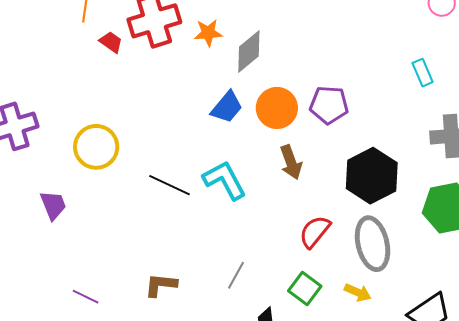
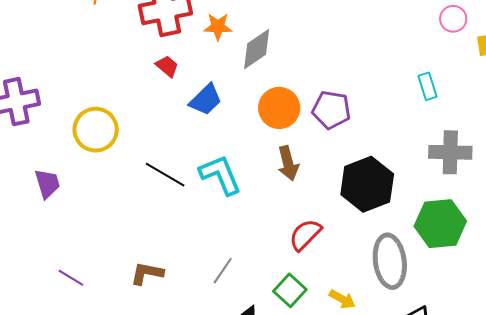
red trapezoid: (111, 42) -> (167, 66), moved
blue trapezoid: (227, 107) -> (206, 100), moved
gray ellipse: (373, 244) -> (390, 261), moved

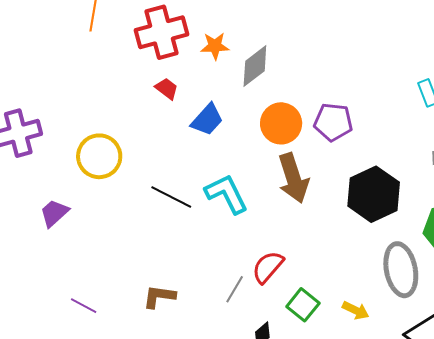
brown arrow: (288, 163) -> (293, 178), size x1.4
purple trapezoid: (47, 184) -> (54, 213), turned -112
red semicircle: (305, 235) -> (268, 267), moved

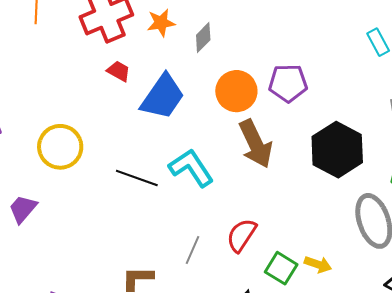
gray diamond: (255, 66) -> (203, 37), size x0.7
blue trapezoid: (207, 120) -> (163, 97), size x1.4
gray line: (235, 289) -> (192, 250), moved
yellow arrow: (356, 310) -> (318, 264), moved

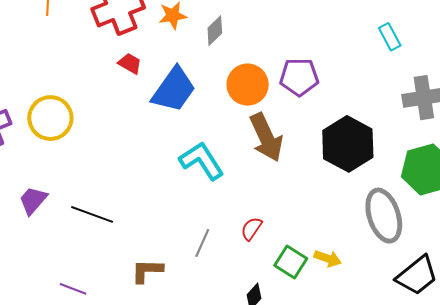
yellow circle: (60, 147) -> (50, 118), moved
black line: (137, 178) -> (92, 214), moved
red semicircle: (242, 235) -> (251, 229), size x0.7

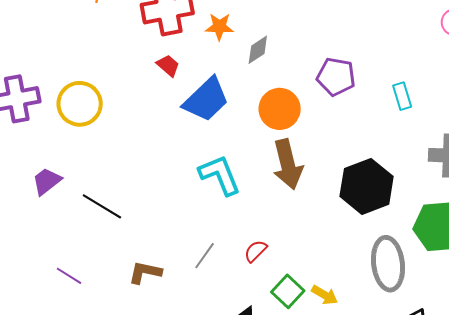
cyan rectangle: (390, 37) -> (402, 96), moved
purple pentagon: (299, 77) -> (336, 77), moved

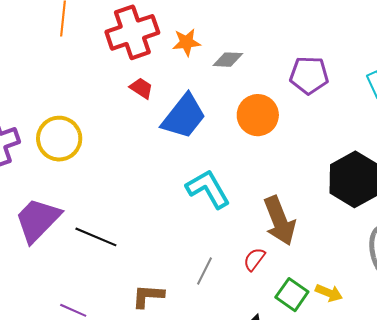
gray diamond: (258, 50) -> (228, 60), turned 44
brown arrow: (288, 164) -> (280, 221), moved
purple trapezoid: (47, 181) -> (38, 220), size x1.6

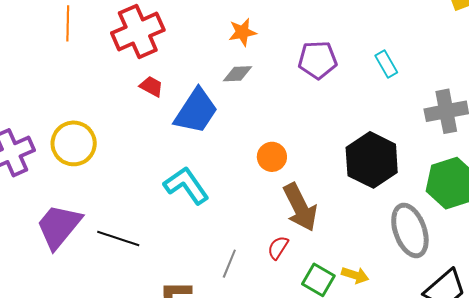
orange star: (186, 42) -> (242, 32), moved
gray diamond: (228, 60) -> (238, 74), moved
orange circle: (258, 115) -> (272, 157), moved, size x0.7
cyan L-shape: (208, 189) -> (186, 185), moved

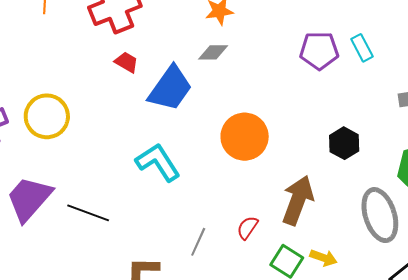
purple pentagon: (318, 60) -> (319, 51), moved
orange circle: (272, 157) -> (245, 137), size x1.6
black hexagon: (372, 160) -> (344, 143), size x0.6
brown arrow: (300, 207) -> (298, 200), moved, turned -135

